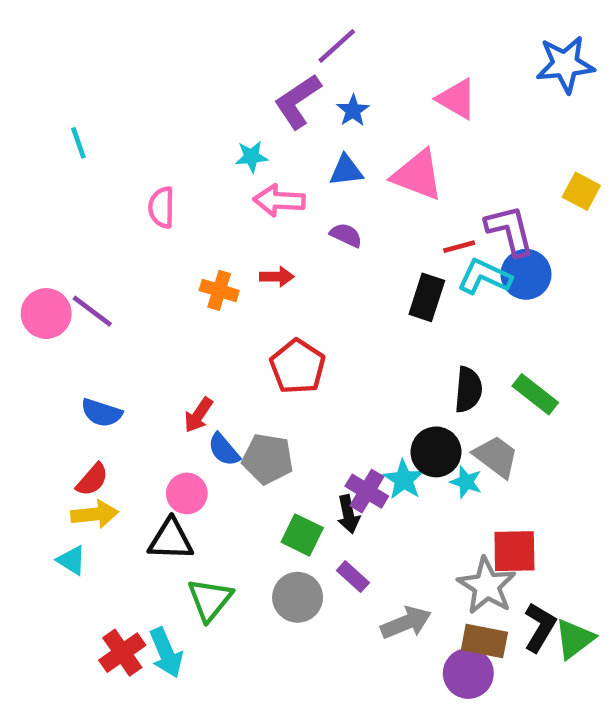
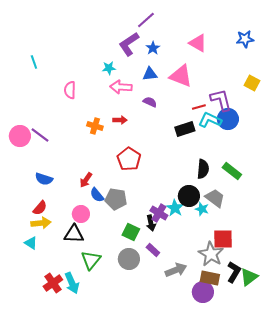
blue star: (565, 64) -> (245, 39), moved, size x0.7
black rectangle: (427, 297) -> (185, 129), turned 54

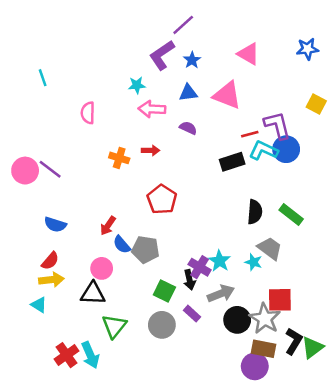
black circle: (189, 196) -> (237, 320), moved
gray arrow: (176, 270) -> (221, 294), moved

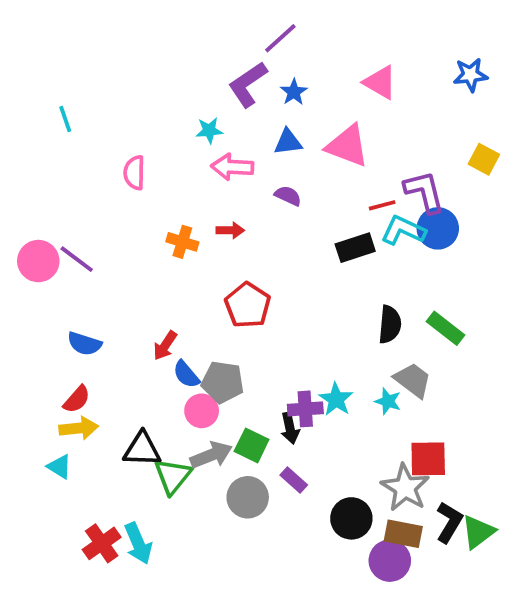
purple cross: (200, 267) -> (305, 409), turned -35
pink circle: (102, 268) -> (202, 411), moved
gray arrow: (221, 294) -> (211, 455), moved
black circle: (237, 320) -> (351, 518), moved
green triangle: (114, 326) -> (173, 476), moved

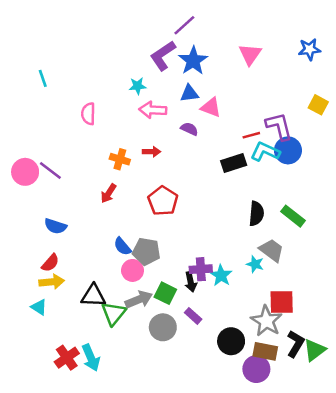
pink triangle: (380, 82) -> (250, 54), turned 35
blue star: (294, 92) -> (193, 61), size x1.6
pink triangle: (348, 146) -> (211, 107), moved, size x0.7
red arrow: (165, 346) -> (108, 193), moved
cyan star: (336, 399) -> (221, 275), moved

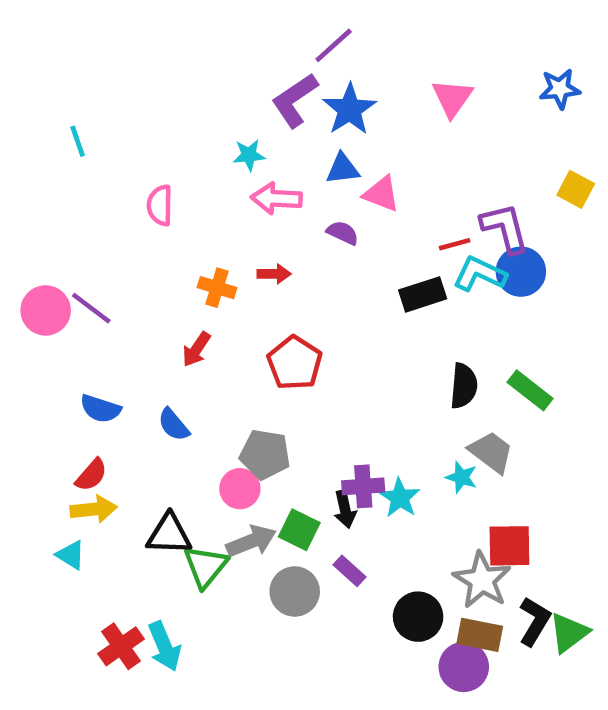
blue semicircle: (122, 246) -> (174, 425), moved

